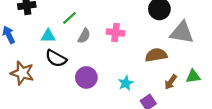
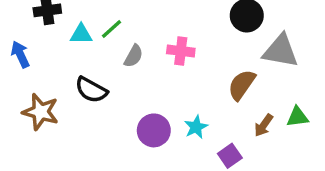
cyan triangle: (48, 36) -> (81, 34), moved
brown semicircle: (156, 55) -> (242, 85), turned -45
purple circle: (86, 77) -> (154, 130), moved

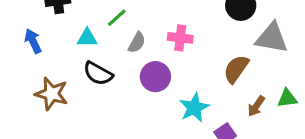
cyan triangle: (81, 34) -> (87, 38), moved
cyan star: (196, 127) -> (194, 108), size x1.4
purple circle: (154, 130) -> (155, 77), moved

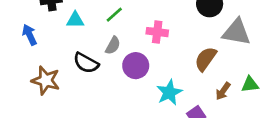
green line: (117, 18) -> (114, 15), moved
cyan triangle: (87, 38) -> (75, 20), moved
gray semicircle: (137, 43) -> (113, 45), moved

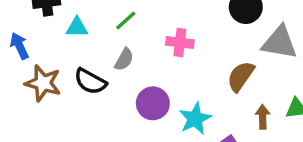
purple circle: (136, 66) -> (153, 103), moved
brown star: (46, 80) -> (43, 83), moved
brown arrow: (223, 91) -> (263, 117), turned 144

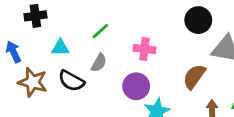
cyan triangle: (77, 27) -> (60, 48), moved
purple circle: (153, 103) -> (136, 86), moved

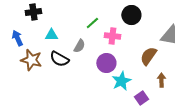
black circle: (198, 20) -> (131, 15), moved
green line: (100, 31) -> (92, 23), moved

